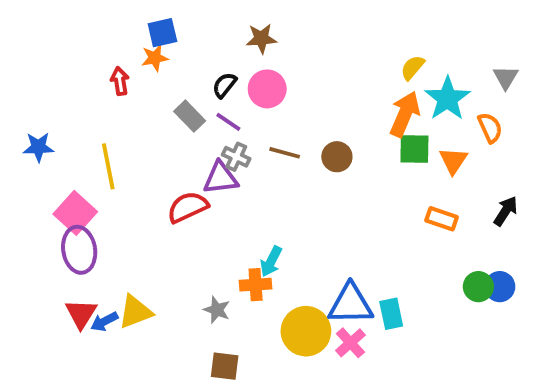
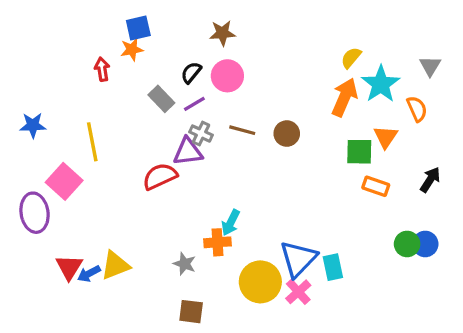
purple line: (228, 122) -> (194, 104), turned -65
green square: (414, 149) -> (359, 152), moved
purple ellipse: (79, 250) -> (35, 213), moved
blue triangle: (350, 304) -> (298, 259), turned -45

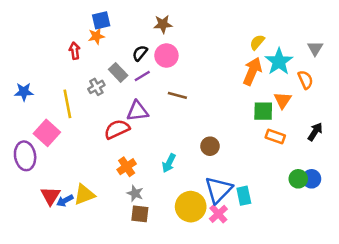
gray cross: (201, 134) -> (96, 87), moved, turned 35
brown circle: (287, 134) -> (210, 146), moved
orange cross: (217, 242) -> (127, 167), moved, turned -30
brown square: (191, 312) -> (140, 214), moved

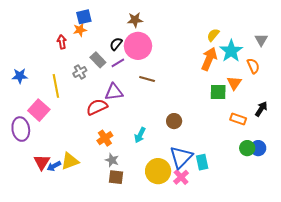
pink circle: (166, 56) -> (138, 46), size x1.4
orange rectangle: (275, 137) -> (238, 119), moved

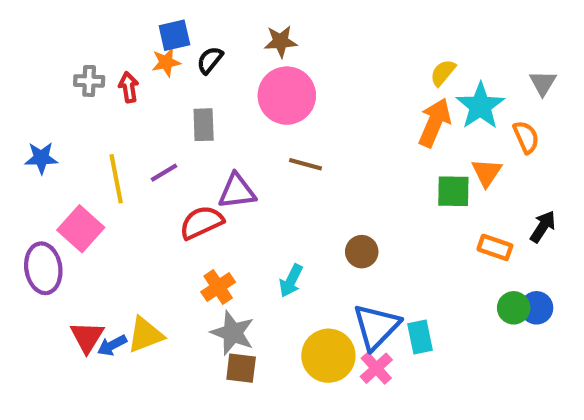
black semicircle: (116, 44) -> (210, 60), moved
gray rectangle: (98, 60) -> (204, 125), turned 42
purple line: (118, 63) -> (164, 173), moved
gray cross: (80, 72) -> (89, 81), moved, turned 32
gray star: (112, 160) -> (233, 333), size x1.5

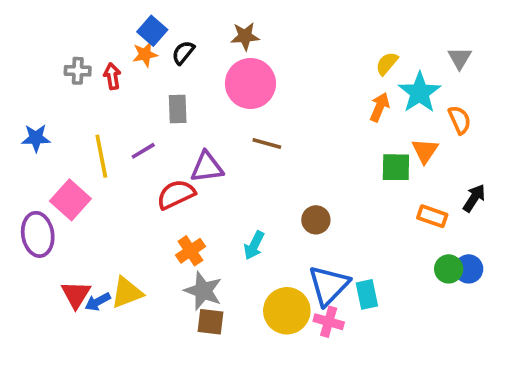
blue square: (174, 35) -> (152, 31), turned -36
gray triangle: (543, 83) -> (460, 58), moved
orange arrow: (435, 123) -> (380, 107), size x0.7
pink cross: (376, 368) -> (329, 322), turned -32

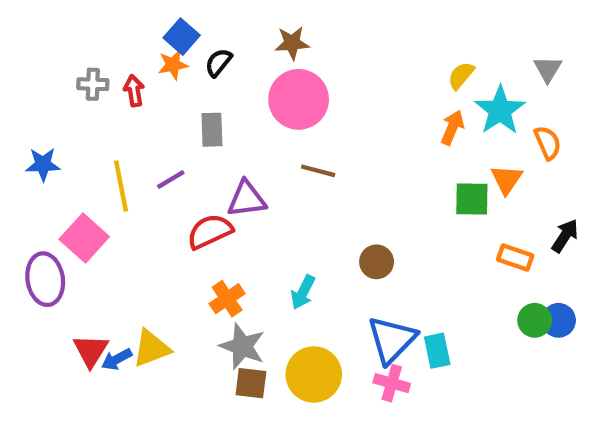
yellow circle: (287, 311) -> (314, 374), moved

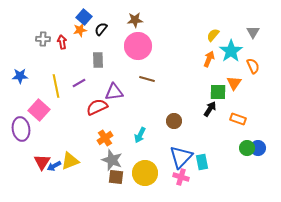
black arrow: (565, 236) -> (210, 109), moved

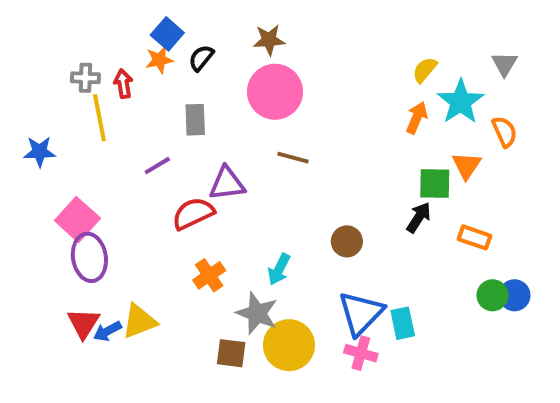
yellow line: (56, 86) -> (99, 118), moved
purple ellipse: (21, 129) -> (89, 257), moved
gray star: (112, 160) -> (257, 313), moved

